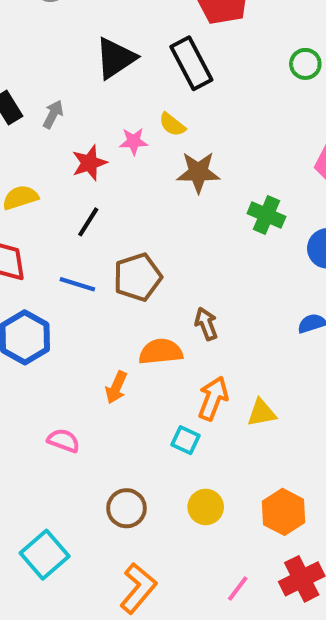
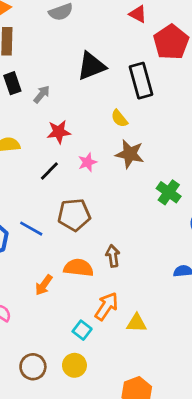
pink star: (134, 141) -> (87, 162), moved, turned -30
blue line: (77, 284) -> (31, 229), moved
yellow circle: (206, 507) -> (74, 365), moved

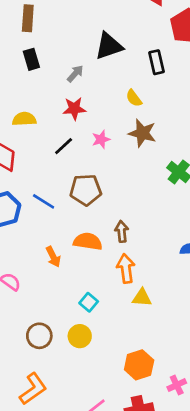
black rectangle: (141, 81) -> (157, 62), size x0.7
gray arrow: (42, 94) -> (75, 74), moved
orange arrow: (44, 285) -> (53, 257), turned -65
orange arrow: (106, 306) -> (126, 268), moved, turned -44

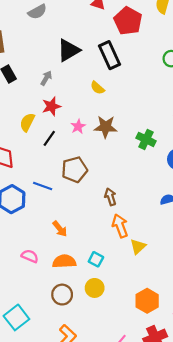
black rectangle: (157, 62) -> (110, 55), size x1.4
yellow semicircle: (24, 119) -> (27, 122), moved, turned -48
brown star: (142, 133) -> (106, 127), moved
orange semicircle: (88, 241) -> (64, 261), moved
yellow triangle: (142, 298) -> (138, 247), turned -35

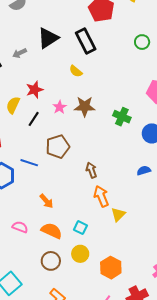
gray arrow: (46, 78) -> (20, 53), moved, turned -144
orange semicircle: (64, 261) -> (52, 231), turned 30
orange hexagon: (147, 301) -> (111, 268), moved

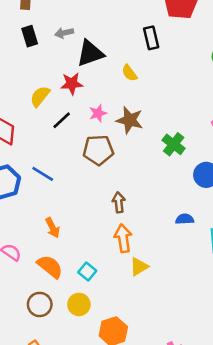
black triangle: (48, 38) -> (90, 53), moved
black rectangle: (86, 41) -> (151, 38), size x0.7
brown pentagon: (58, 147) -> (98, 150), moved

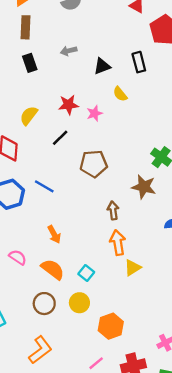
gray arrow: (64, 33) -> (69, 51), moved
black triangle: (90, 53) -> (102, 66), moved, size x0.7
yellow semicircle: (40, 96) -> (29, 116), moved
pink star: (98, 113) -> (94, 113), moved
brown star: (130, 120) -> (144, 187), moved

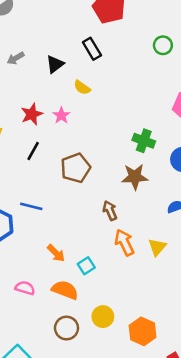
yellow triangle: (133, 268) -> (157, 247), moved
cyan square: (86, 273) -> (86, 266), moved, turned 35

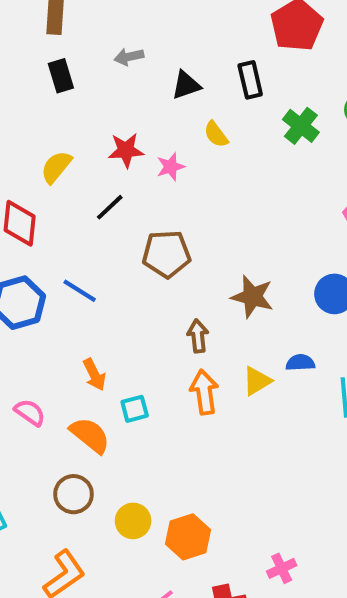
green cross: (144, 141) -> (301, 126), moved
yellow triangle: (157, 247) -> (257, 381), moved
yellow circle: (103, 317) -> (133, 521), moved

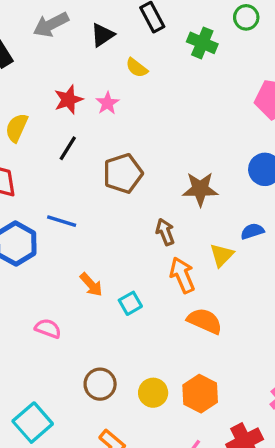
gray arrow: (129, 57) -> (51, 25), size x1.5
orange semicircle: (90, 435) -> (205, 321), moved

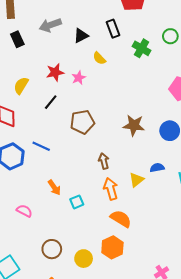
brown star: (200, 189) -> (134, 125), moved
orange hexagon: (200, 394) -> (112, 247), moved

